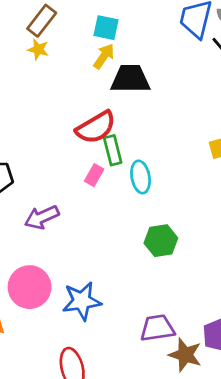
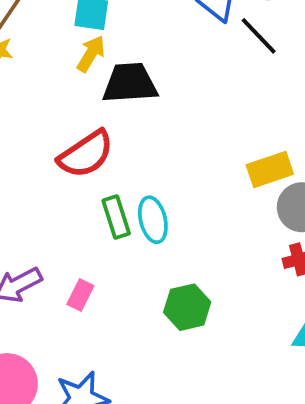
green rectangle: (113, 150) -> (116, 217), moved
pink rectangle: (94, 175) -> (80, 295), moved

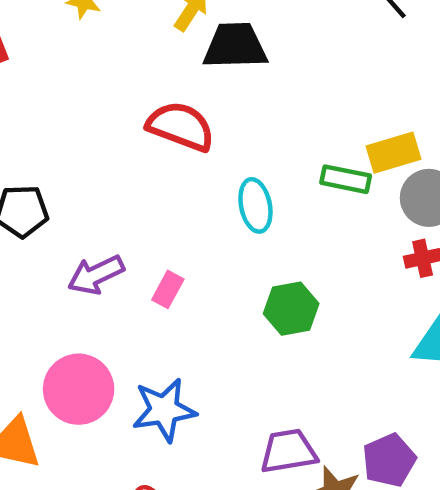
red semicircle: (86, 154) -> (181, 126), turned -128
green rectangle: (116, 217) -> (346, 179), moved, turned -63

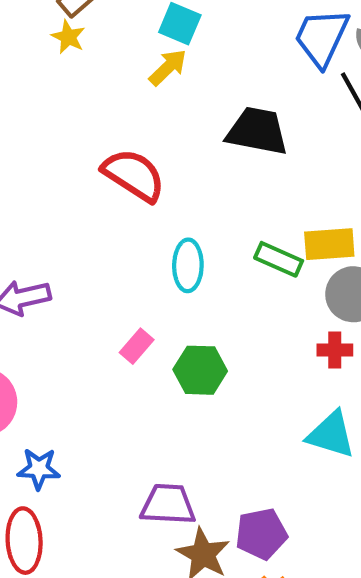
black trapezoid: (235, 46) -> (257, 131), moved
pink rectangle: (168, 289) -> (137, 346), moved
blue star: (164, 410) -> (39, 469), moved, size x0.7

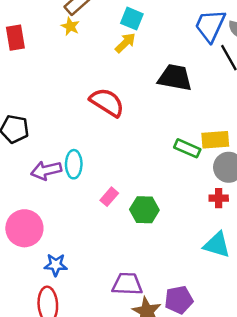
cyan ellipse: (188, 265) -> (74, 164), moved

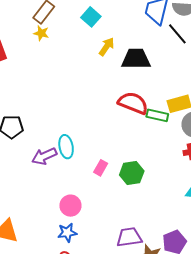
cyan square: (132, 19) -> (91, 17), turned 30
yellow arrow: (125, 43) -> (107, 47), moved
red semicircle: (107, 102) -> (133, 103), moved
pink circle: (24, 228) -> (70, 206), moved, size x0.7

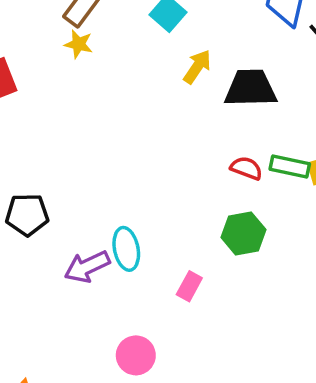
red semicircle: (133, 103) -> (246, 168), size x0.6
green rectangle: (157, 115) -> (290, 166), moved
green hexagon: (132, 173) -> (243, 233), moved

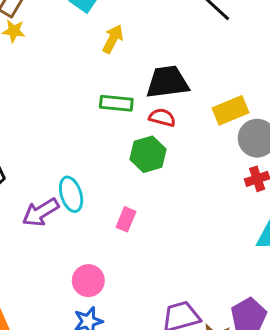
black trapezoid: (251, 88) -> (167, 82), moved
green rectangle: (290, 166) -> (116, 103), moved
green hexagon: (243, 233) -> (148, 154), moved

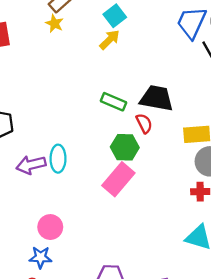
yellow arrow: (113, 39) -> (110, 40), moved
red semicircle: (162, 118) -> (144, 123), turned 30
pink rectangle: (126, 219) -> (118, 179), moved, size x1.8

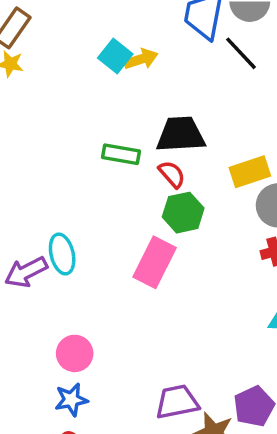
cyan square: (115, 16) -> (115, 56), moved
yellow arrow: (110, 40) -> (141, 59), moved, turned 40
green hexagon: (125, 147) -> (183, 213), moved

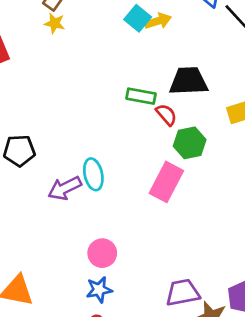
red semicircle: (172, 174) -> (166, 115), moved

